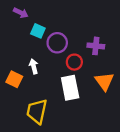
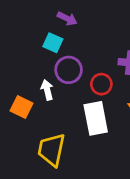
purple arrow: (21, 13) -> (67, 19), moved
purple circle: (57, 43) -> (69, 70), moved

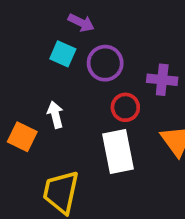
purple circle: (69, 70) -> (105, 63), moved

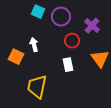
purple cross: (162, 80) -> (92, 26), turned 35
white rectangle: (118, 152) -> (68, 65), size x0.6

